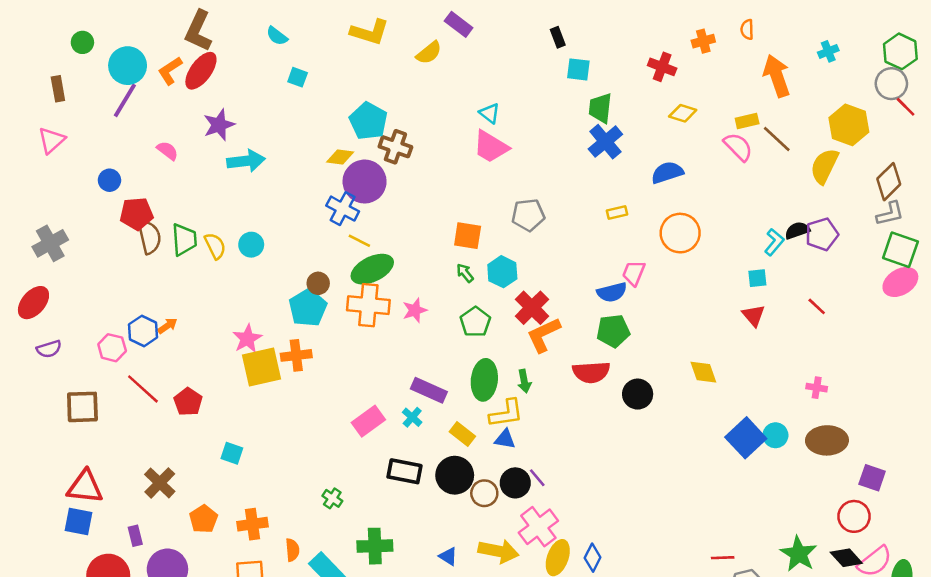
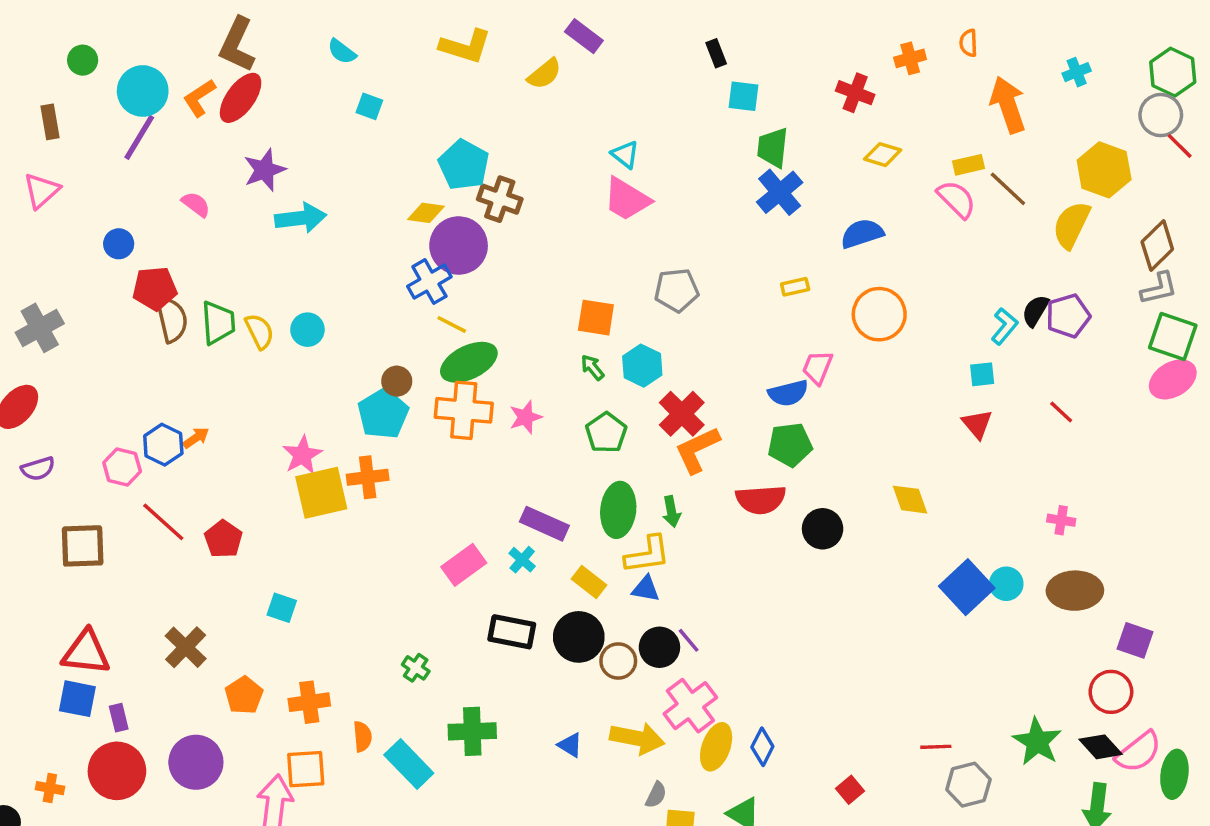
blue cross: (343, 209) -> (429, 282), turned 32
black semicircle: (797, 230) -> (1035, 311), turned -40
purple rectangle: (135, 536) -> (119, 718), moved

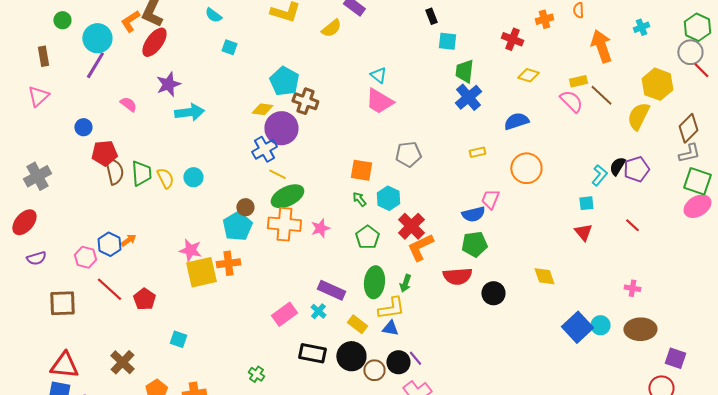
orange L-shape: (199, 98) -> (130, 21), moved
pink star: (302, 455) -> (190, 250), turned -30
green arrow: (671, 512) -> (405, 283), turned 30

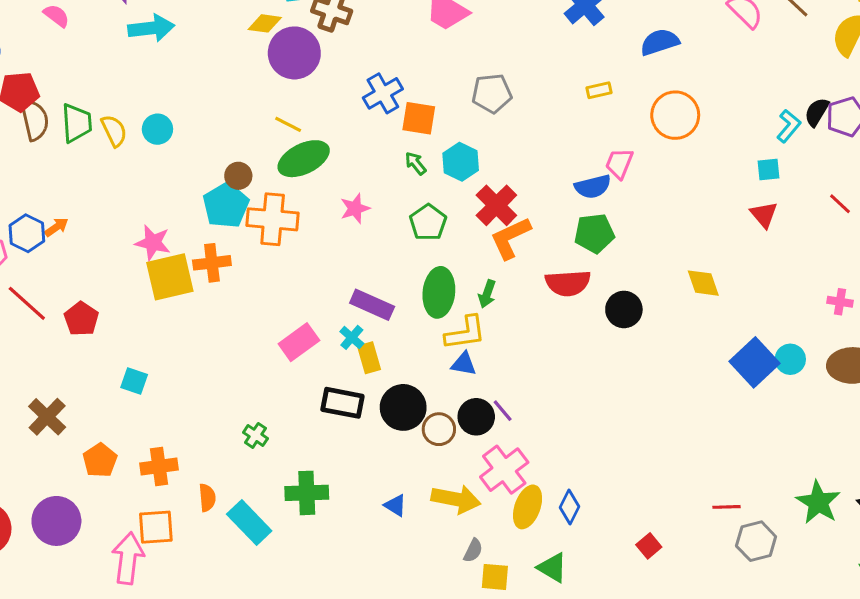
blue cross: (264, 149) -> (383, 93), moved
orange cross: (284, 224) -> (273, 219), moved
yellow rectangle: (357, 324) -> (369, 358), moved, turned 36

